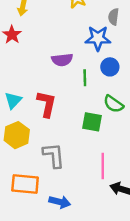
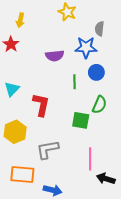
purple semicircle: (62, 60) -> (55, 56), moved
cyan triangle: (13, 100) -> (12, 89), moved
green semicircle: (113, 104) -> (99, 105), turned -102
gray L-shape: (54, 155) -> (47, 149), turned -95

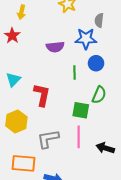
pink line: (90, 159) -> (79, 137), moved
black arrow: (106, 179) -> (105, 148), moved

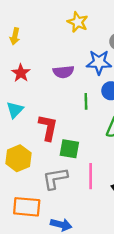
yellow arrow: (21, 12) -> (15, 36), moved
red star: (12, 36) -> (21, 73), moved
green square: (81, 110) -> (69, 149), moved

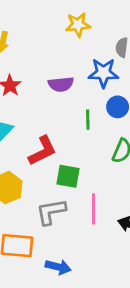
yellow star: (78, 22) -> (78, 25), turned -30
red L-shape: (48, 127) -> (43, 151), turned 52

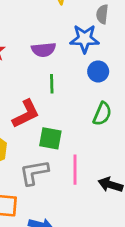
green line: (88, 120) -> (52, 84), moved

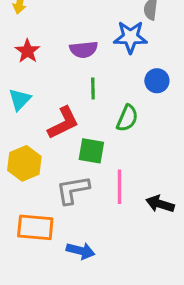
blue circle: (98, 71) -> (157, 81), moved
green semicircle: (102, 114) -> (127, 118), moved

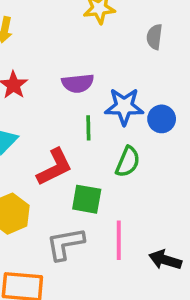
blue star: (130, 37) -> (124, 106), moved

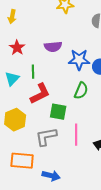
green line: (88, 128) -> (33, 72), moved

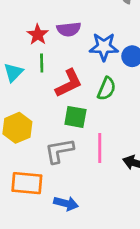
red star: (17, 48) -> (38, 35), moved
red L-shape: (40, 94) -> (69, 83), moved

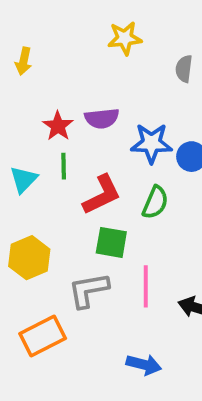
orange rectangle: (27, 183) -> (43, 336), turned -32
blue arrow: (66, 203) -> (144, 365), moved

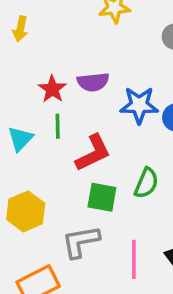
green semicircle: (155, 202) -> (146, 183), moved
pink line: (146, 286) -> (134, 259), moved

